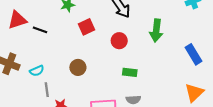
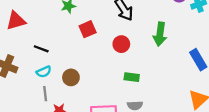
black line: (40, 30) -> (41, 49), moved
brown circle: (78, 67) -> (71, 77), moved
cyan semicircle: (37, 71) -> (44, 72), moved

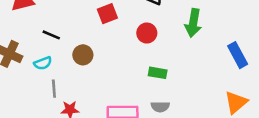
cyan semicircle: (44, 72) -> (43, 63), moved
brown circle: (71, 77) -> (83, 55), moved

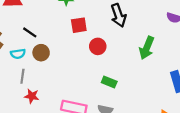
red circle: (147, 33) -> (98, 46), moved
brown circle: (83, 55) -> (41, 53), moved

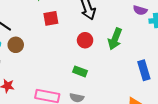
red circle: (98, 46) -> (85, 40), moved

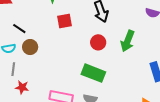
green rectangle: (80, 71) -> (93, 73), size x1.6

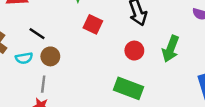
red square: (65, 21) -> (93, 24), turned 35
gray line: (13, 69) -> (43, 84), moved

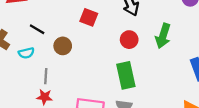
brown circle: (50, 56) -> (63, 46), moved
green rectangle: (128, 88) -> (126, 75), turned 60

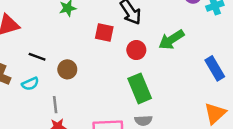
red square: (89, 17) -> (104, 33), moved
green arrow: (163, 36) -> (171, 40), turned 50

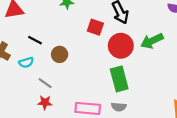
red circle: (136, 50) -> (121, 46), size x1.5
gray line: (55, 105) -> (45, 83), turned -56

